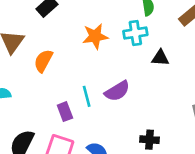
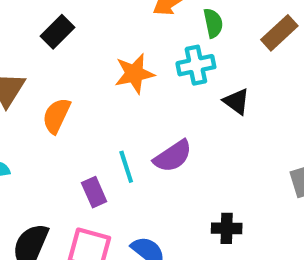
black triangle: (160, 58) -> (236, 101), turned 36

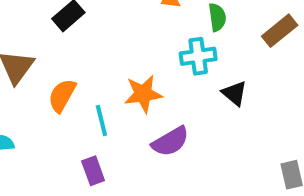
orange star: (134, 74) -> (143, 94), moved
cyan line: (126, 167) -> (101, 121), moved

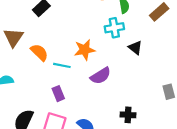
orange semicircle: (62, 96) -> (39, 52), turned 108
cyan line: (101, 121) -> (62, 65), turned -63

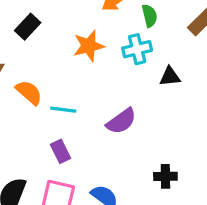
black triangle: (135, 48) -> (170, 77), turned -40
orange star: (85, 50) -> (89, 46), moved

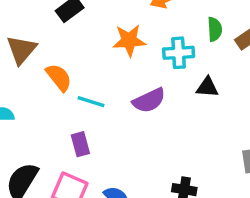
green semicircle: (150, 16) -> (215, 29), moved
purple semicircle: (121, 121) -> (149, 100), moved

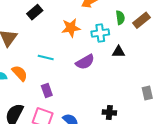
orange semicircle: (59, 77) -> (20, 73), moved
cyan line: (91, 102) -> (46, 57), moved

